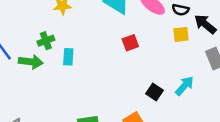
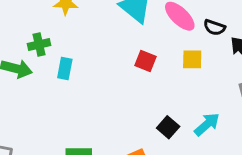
yellow square: (181, 34) -> (192, 59), moved
red square: (130, 43) -> (146, 61), turned 35

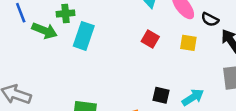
cyan rectangle: (65, 68) -> (84, 36), size x1.5
black square: (168, 127) -> (161, 95), turned -36

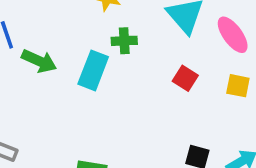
green cross: (66, 13) -> (124, 41), moved

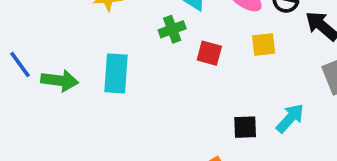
green cross: (124, 41) -> (172, 29), moved

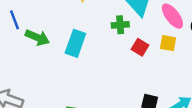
yellow square: (264, 44) -> (168, 43), moved

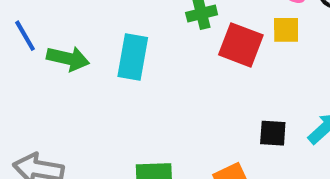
red square: (140, 47) -> (241, 45), size x1.5

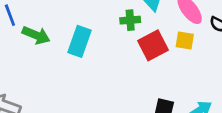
red square: (241, 45) -> (153, 45), turned 32

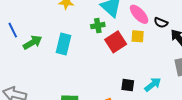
green arrow: (36, 35) -> (33, 42), turned -48

